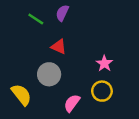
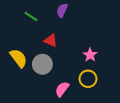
purple semicircle: (62, 13) -> (62, 10), moved
yellow semicircle: (21, 95) -> (19, 58), moved

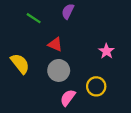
pink star: (90, 55) -> (106, 51), moved
gray circle: (42, 64) -> (59, 70), moved

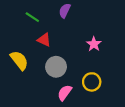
red triangle: (55, 44) -> (44, 40), moved
pink star: (106, 51) -> (94, 44), moved

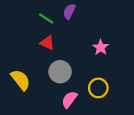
green line: (32, 17) -> (46, 18), moved
yellow semicircle: (19, 60) -> (21, 80), moved

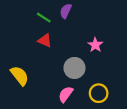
gray circle: (60, 72) -> (74, 68), moved
yellow circle: (98, 88) -> (99, 93), moved

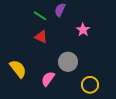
pink star: (95, 45) -> (83, 30), moved
pink semicircle: (66, 94) -> (48, 79), moved

